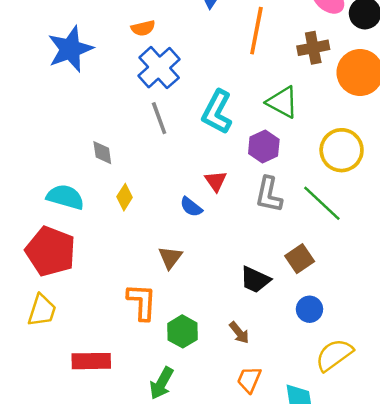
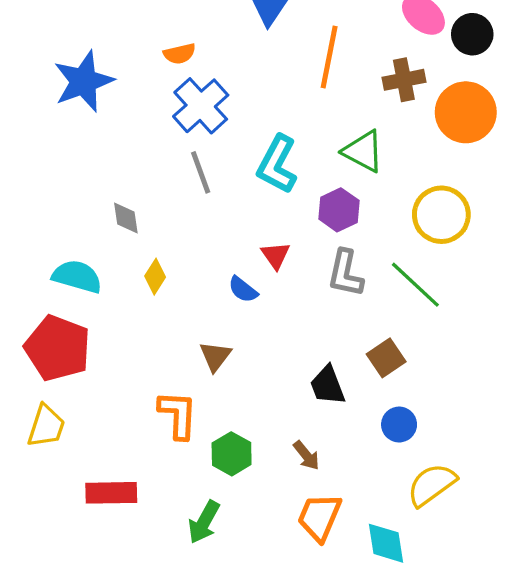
black trapezoid: (255, 280) -> (328, 385), turned 44
orange trapezoid: (249, 380) -> (319, 517), size x1.4

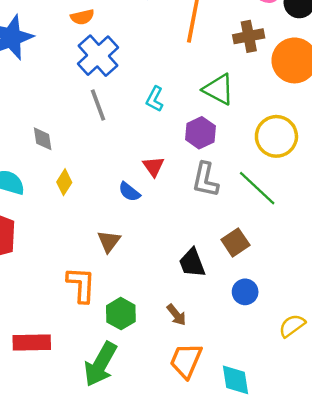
cyan L-shape: (277, 164) -> (155, 99), size x0.6
yellow semicircle: (432, 485) -> (292, 326), moved, size x0.7
green arrow: (204, 522) -> (100, 364), size x1.4

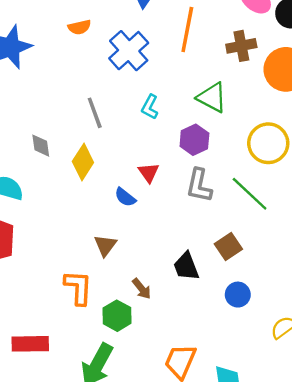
blue cross: (98, 56) -> (129, 51), moved
yellow diamond: (64, 182) -> (83, 162), moved, size x1.4
brown arrow: (176, 315) -> (142, 289), moved

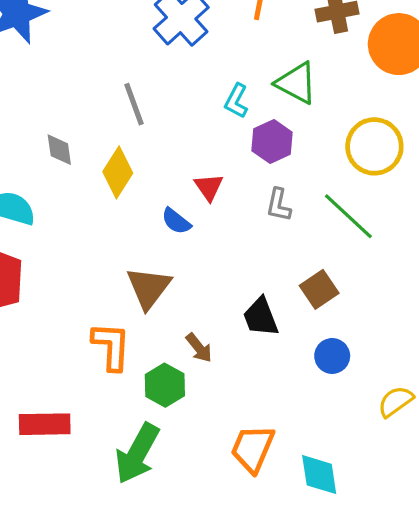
cyan L-shape: (150, 107) -> (236, 101), moved
gray L-shape: (199, 185) -> (279, 205), size x0.7
brown triangle: (105, 245) -> (149, 288), size x1.4

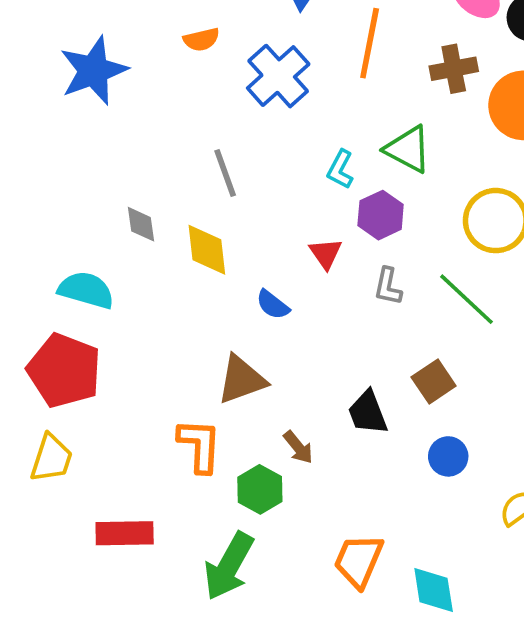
yellow diamond: (118, 172) -> (207, 250), turned -39
red triangle: (209, 187) -> (326, 253), moved
brown triangle: (149, 288) -> (242, 380), turned 33

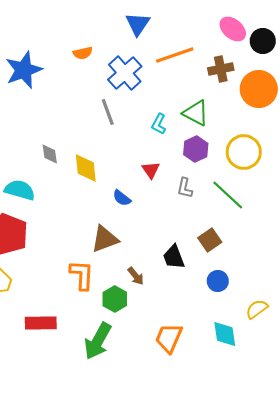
orange line: (370, 43) -> (175, 55), turned 60
gray line: (225, 173) -> (108, 112), moved
purple hexagon: (381, 215) -> (196, 149), moved
cyan diamond: (434, 590) -> (225, 334), moved

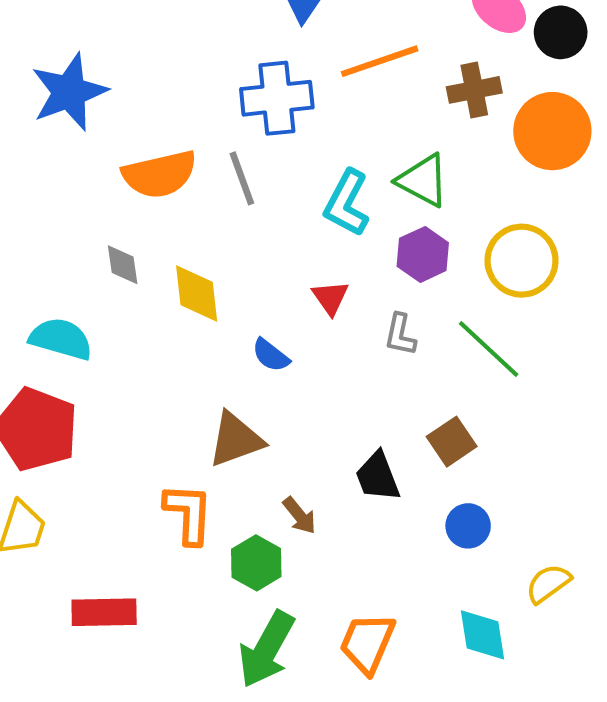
orange semicircle: (83, 53) -> (160, 174), moved, size x1.8
blue cross: (125, 73) -> (277, 98), turned 36
cyan L-shape: (159, 124) -> (347, 203), size x1.5
green arrow: (98, 341) -> (267, 649), moved

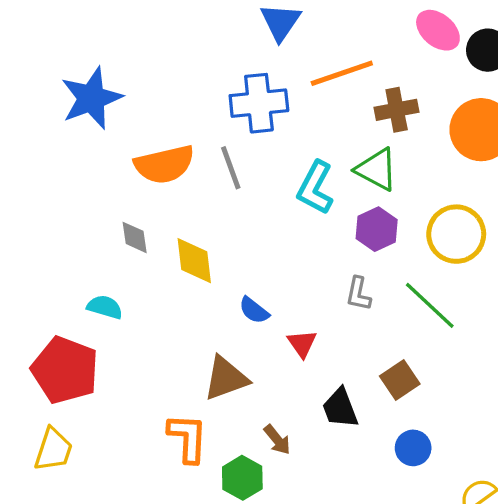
brown cross: (474, 90) -> (397, 110), moved
red triangle: (330, 298) -> (302, 344), moved
cyan semicircle: (61, 339) -> (105, 307), moved, size x0.7

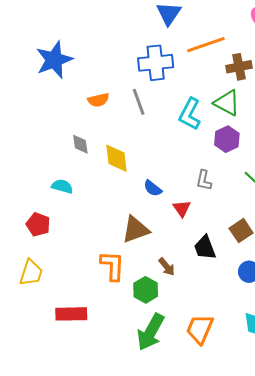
orange semicircle: (164, 164) -> (98, 100), size x0.6
gray L-shape: (358, 294) -> (204, 180), moved
red pentagon: (65, 370) -> (38, 225), size x0.6

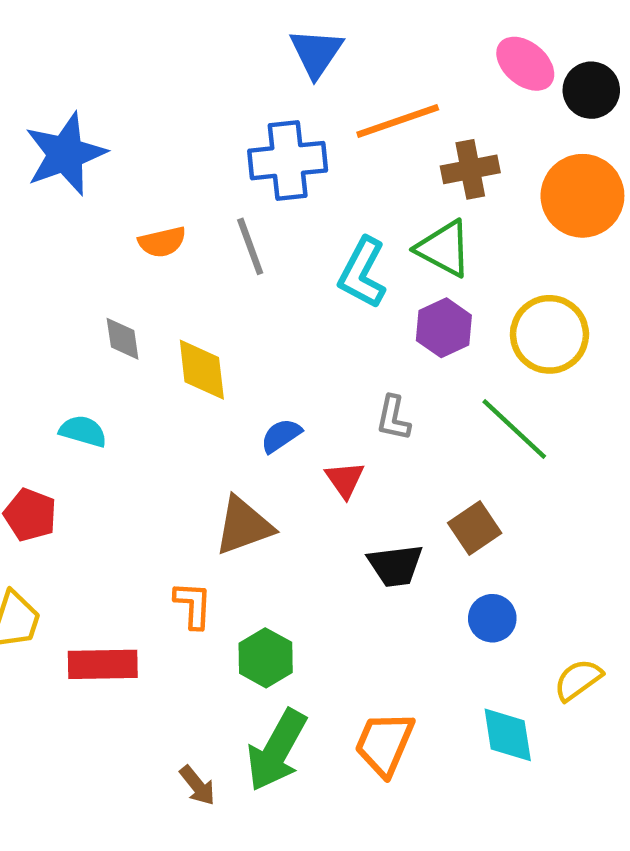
blue semicircle: (153, 188) -> (281, 436), turned 108
black trapezoid: (205, 248) -> (395, 565), turned -76
orange L-shape: (112, 266) -> (193, 605), size x0.7
brown arrow: (167, 267) -> (197, 785), moved
red rectangle: (71, 314) -> (103, 664), moved

